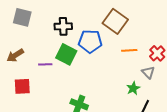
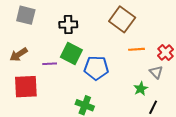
blue pentagon: (90, 41) -> (96, 68), moved
red square: (22, 86) -> (26, 87), size x1.4

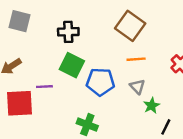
orange line: (137, 49) -> (136, 59), moved
purple line: (50, 64) -> (44, 87), moved
gray triangle: (156, 72) -> (137, 87), moved

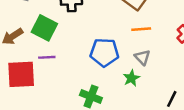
green square: (72, 65) -> (44, 28), moved
green star: (152, 106) -> (131, 78), moved

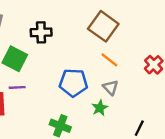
orange line: (141, 29) -> (109, 60), turned 42

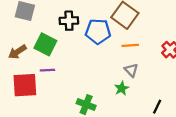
orange line: (109, 60) -> (130, 45), turned -42
blue pentagon: (73, 83) -> (98, 31), moved

